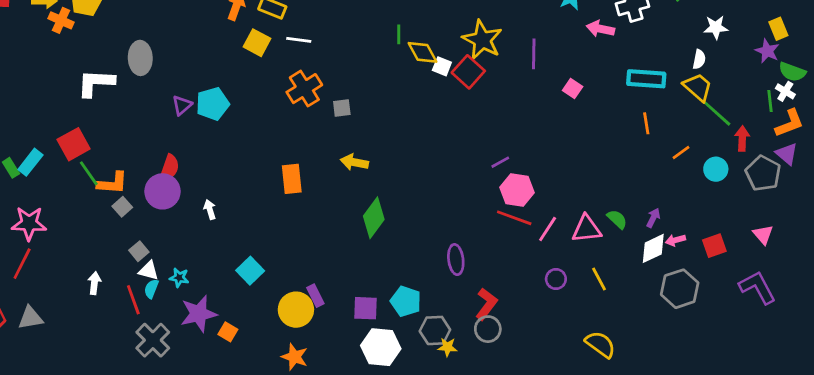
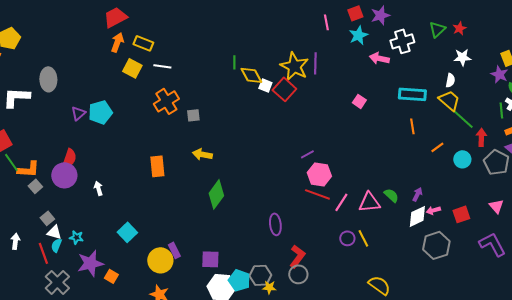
purple line: (534, 54) -> (315, 63), moved
yellow line: (599, 279) -> (363, 238), moved
cyan pentagon: (406, 301) -> (239, 280), moved

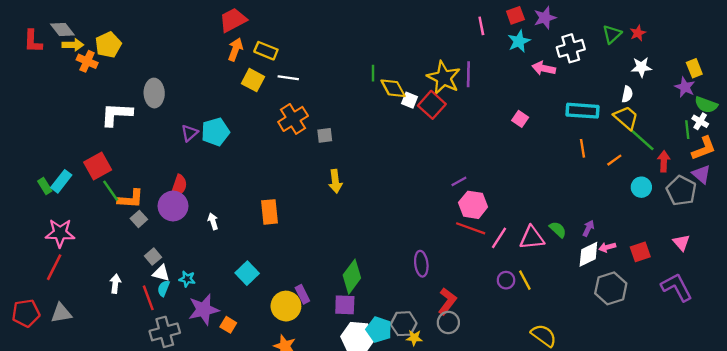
orange line: (437, 147) -> (614, 160), moved
yellow arrow: (202, 154) -> (335, 181), turned -108
orange rectangle: (157, 166) -> (269, 212), moved
green diamond: (216, 194) -> (352, 277), moved
gray cross: (57, 282) -> (165, 332), turned 30

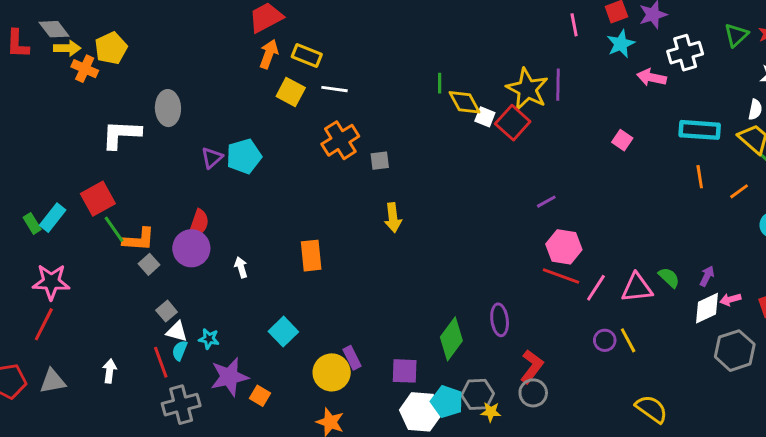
purple line: (459, 181) -> (546, 202), moved
green diamond: (352, 277) -> (451, 339), moved
white arrow: (115, 284) -> (110, 371), moved

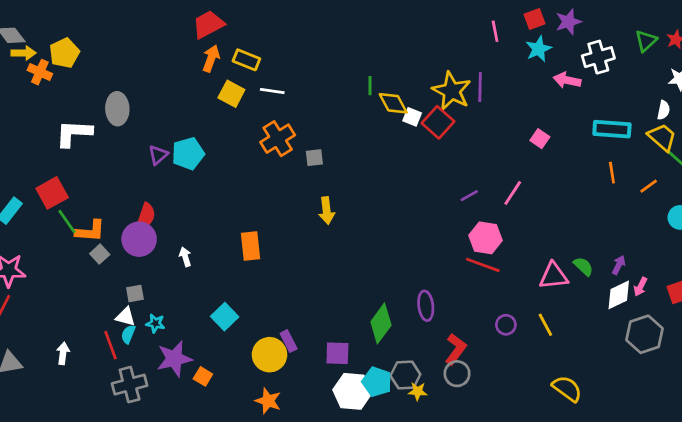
pink line: (596, 288) -> (513, 193), moved
pink arrow: (730, 299) -> (640, 287), turned -48
gray square: (167, 311) -> (135, 294), moved, turned 30
purple circle: (605, 340) -> (506, 325), moved

